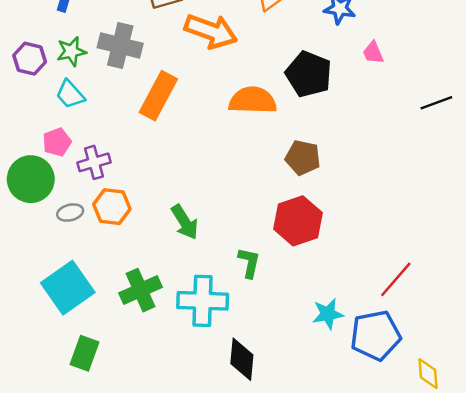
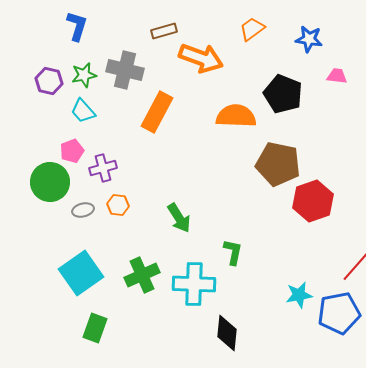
pink trapezoid: (373, 53) -> (337, 76), turned 120
brown pentagon: (303, 158) -> (278, 164), size x1.5
orange hexagon: (112, 207) -> (118, 205), size x0.7
red hexagon: (298, 221) -> (313, 201), moved

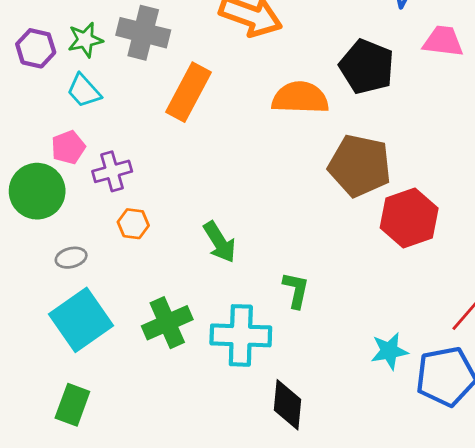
pink trapezoid: (337, 76) -> (443, 41), size x1.4
gray ellipse: (83, 210) -> (71, 258), moved
green rectangle: (95, 328) -> (72, 405), moved

